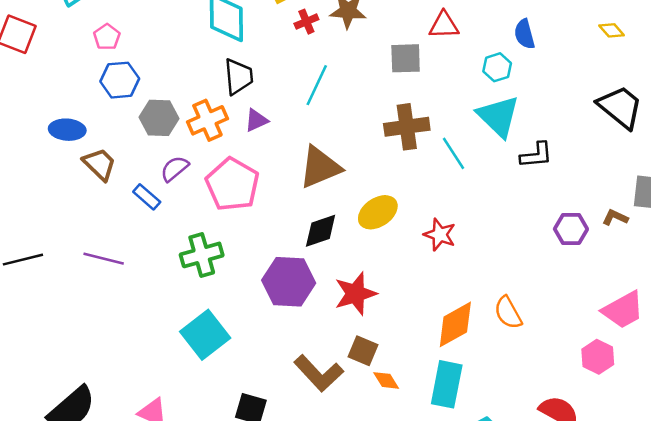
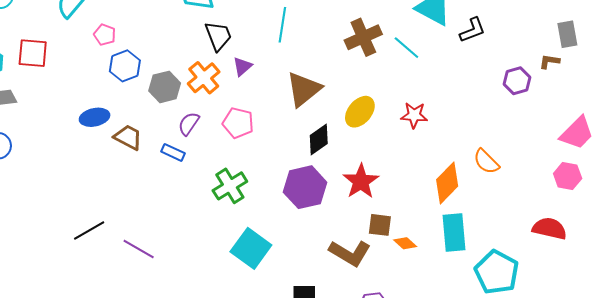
pink pentagon: (232, 184) -> (238, 123), size x0.7
purple line: (104, 259) -> (139, 249), moved, turned 32

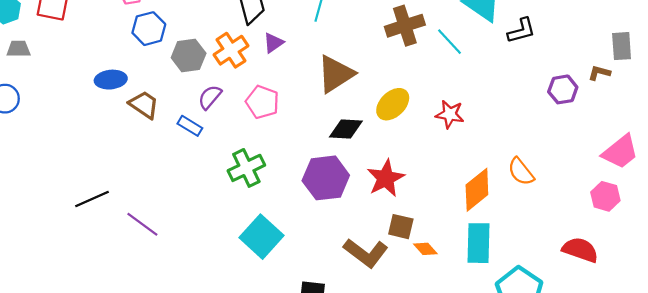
black diamond: (319, 139) -> (346, 129), turned 32

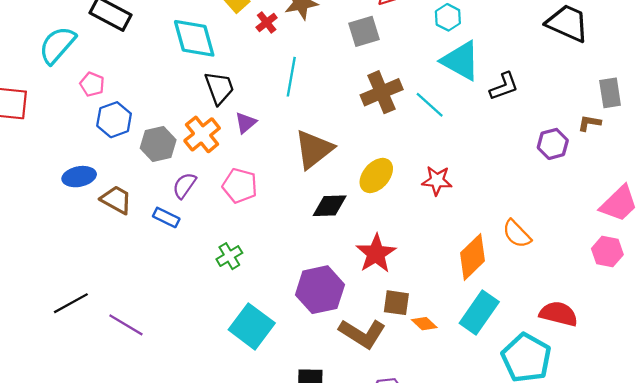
green cross: (246, 168) -> (229, 256), size x0.7
purple hexagon: (326, 178) -> (320, 290), moved
cyan rectangle: (478, 243) -> (479, 313), turned 39
red semicircle: (580, 250) -> (559, 314), moved

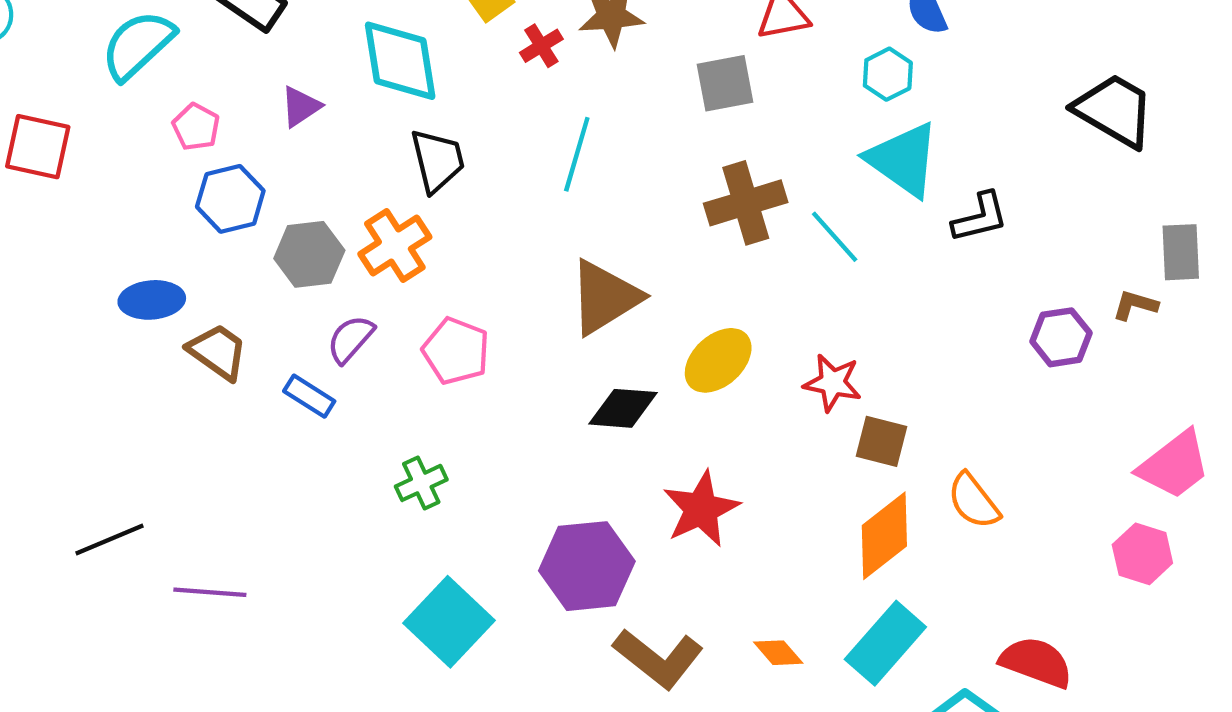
purple triangle: (246, 123) -> (301, 107), moved
brown square: (396, 303) -> (882, 441), moved
purple line: (126, 325) -> (210, 592), turned -33

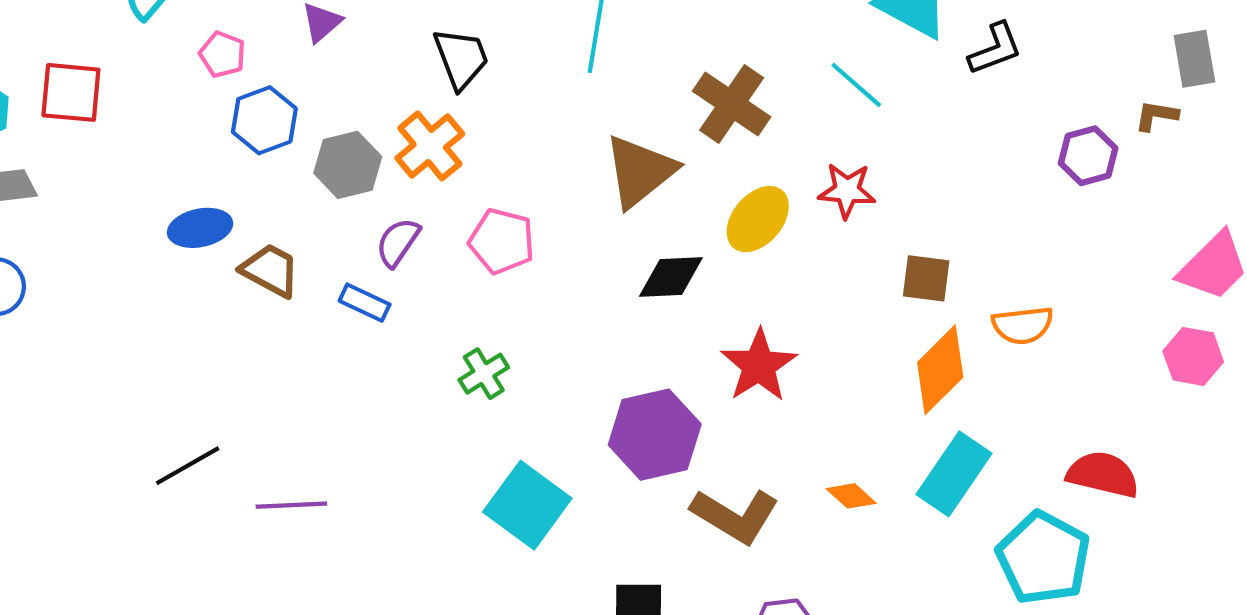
brown cross: (746, 203) -> (732, 104), moved, turned -32
red star: (833, 383) -> (847, 191), moved
orange semicircle: (973, 501) -> (1023, 325), turned -52

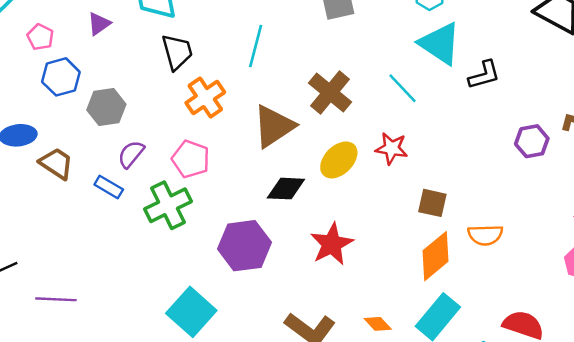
orange cross: (430, 146) -> (205, 98), moved
green cross: (484, 374) -> (168, 205), moved, size x1.6
purple hexagon: (655, 435) -> (244, 246), moved

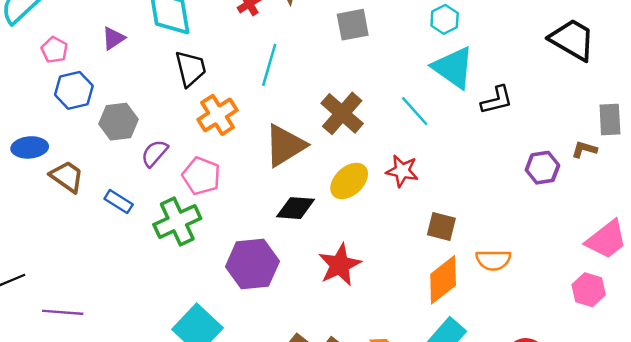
purple semicircle: (131, 154) -> (155, 153), moved

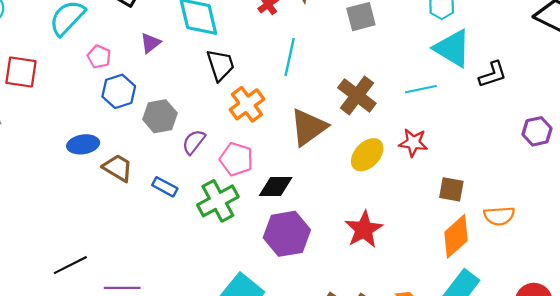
cyan line: (415, 111) -> (421, 89), turned -56
black diamond: (296, 208) -> (276, 187), moved

